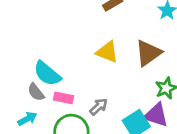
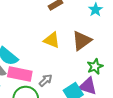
pink rectangle: (64, 98) -> (20, 74), size x1.6

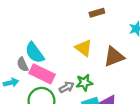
green star: (95, 66) -> (84, 83), moved

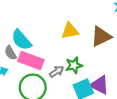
yellow triangle: (84, 48) -> (70, 31), turned -42

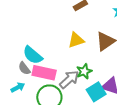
gray arrow: (57, 72) -> (69, 79), size x1.5

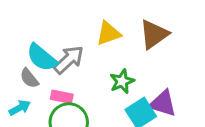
pink rectangle: (44, 73) -> (62, 97), moved, size x0.6
gray arrow: (69, 79) -> (69, 60), moved

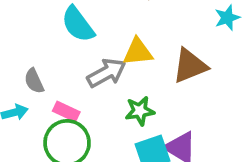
cyan semicircle: (42, 58) -> (78, 24), moved
gray arrow: (69, 60) -> (106, 73), moved

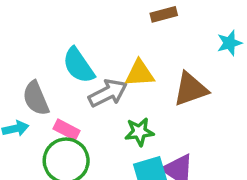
cyan semicircle: (78, 24) -> (78, 65), moved
gray semicircle: (34, 81) -> (36, 98), size x1.4

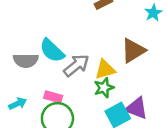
yellow triangle: (140, 73) -> (105, 70), moved
gray semicircle: (36, 98) -> (26, 60), moved, turned -55

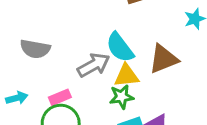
cyan semicircle: (52, 51) -> (120, 47), moved
pink rectangle: (53, 97) -> (60, 97), turned -48

